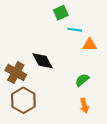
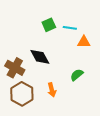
green square: (61, 13) -> (49, 25), moved
orange arrow: (84, 106) -> (52, 90), moved

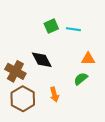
orange triangle: (84, 42) -> (88, 59), moved

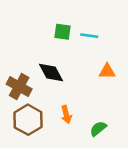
green square: (51, 26) -> (62, 32), turned 32
green semicircle: (81, 79) -> (98, 129), moved

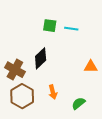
orange triangle: (107, 71) -> (91, 66), moved
black diamond: (51, 72) -> (41, 58), turned 75

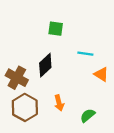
cyan line: (71, 29) -> (85, 54), moved
orange triangle: (91, 66) -> (101, 74), turned 32

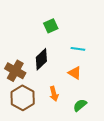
green square: (56, 29) -> (51, 26), turned -32
orange triangle: (101, 74) -> (75, 73), moved

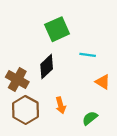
green square: (51, 26) -> (57, 29), size x1.5
orange triangle: (75, 73) -> (103, 82), moved

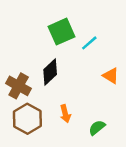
cyan line: (88, 55) -> (89, 43), moved, turned -49
orange triangle: (103, 82) -> (111, 76), moved

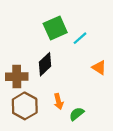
brown cross: (19, 86) -> (17, 77), turned -30
green semicircle: (97, 128) -> (77, 114), moved

